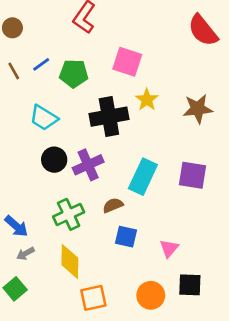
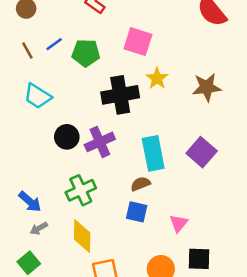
cyan trapezoid: (44, 118) -> (38, 96), moved
purple square: (193, 175) -> (202, 152), turned 32
cyan rectangle: (143, 177) -> (153, 153), turned -36
brown semicircle: (113, 205) -> (141, 184), moved

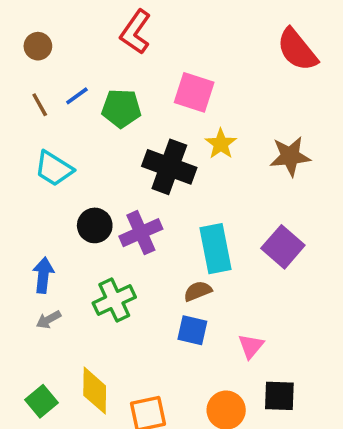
black cross: (120, 95) -> (169, 167), turned 30
blue arrow: (30, 202) -> (43, 275), moved, turned -125
gray arrow: (39, 228) -> (49, 320), moved
yellow diamond: (82, 236) -> (95, 391), moved

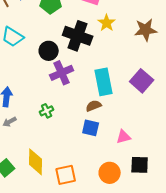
black circle: (95, 225) -> (49, 51), moved
green cross: (114, 300) -> (47, 111), size x0.6
pink triangle: (251, 346) -> (124, 137), turned 35

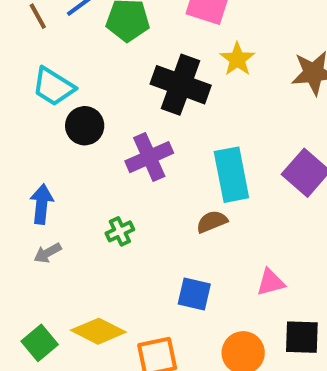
black circle: (49, 51) -> (85, 126), moved
blue square: (91, 128) -> (194, 294), moved
yellow diamond: (36, 162) -> (98, 331), turned -64

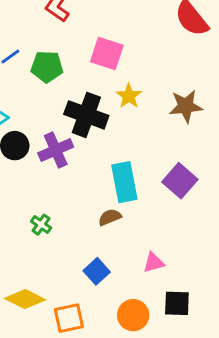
purple cross: (149, 157) -> (56, 150), moved
green cross: (120, 231) -> (41, 225), turned -30
blue square: (194, 294) -> (97, 271), turned 35

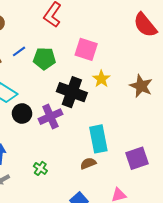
brown star: (186, 106) -> (141, 86), turned 30
purple square: (180, 181) -> (137, 158), moved, turned 30

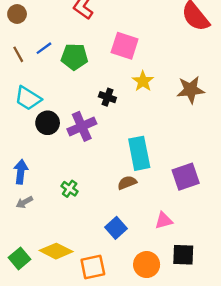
brown star: (141, 86) -> (191, 90), turned -30
black cross: (72, 92) -> (107, 97), size x0.5

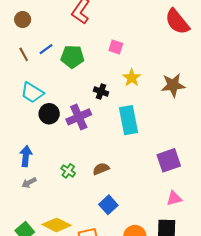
pink square: (125, 46) -> (116, 47), size x0.6
cyan rectangle: (139, 153) -> (129, 120), moved
brown semicircle: (127, 183) -> (101, 169), moved
pink triangle: (164, 221) -> (174, 198), moved

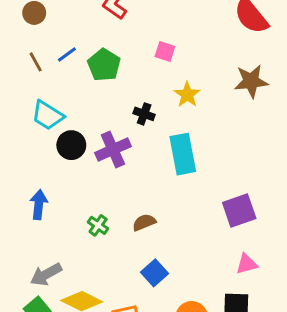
green pentagon: (72, 57) -> (104, 65), turned 30
brown star: (173, 85) -> (251, 81), moved
gray arrow: (29, 183) -> (46, 274), moved, size x1.5

